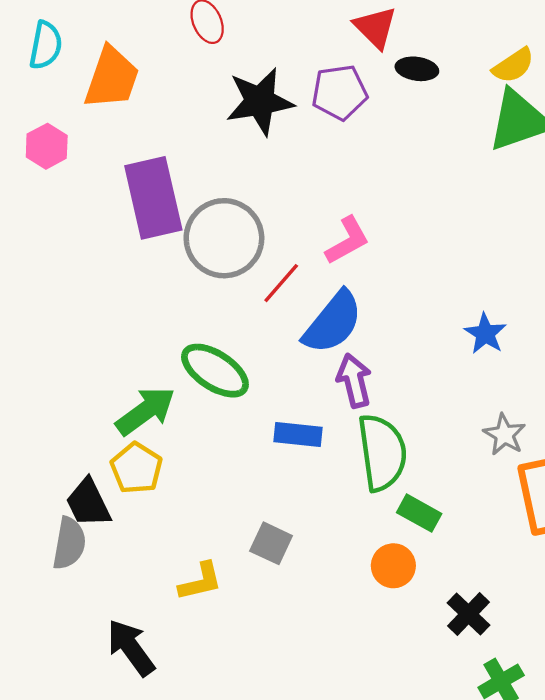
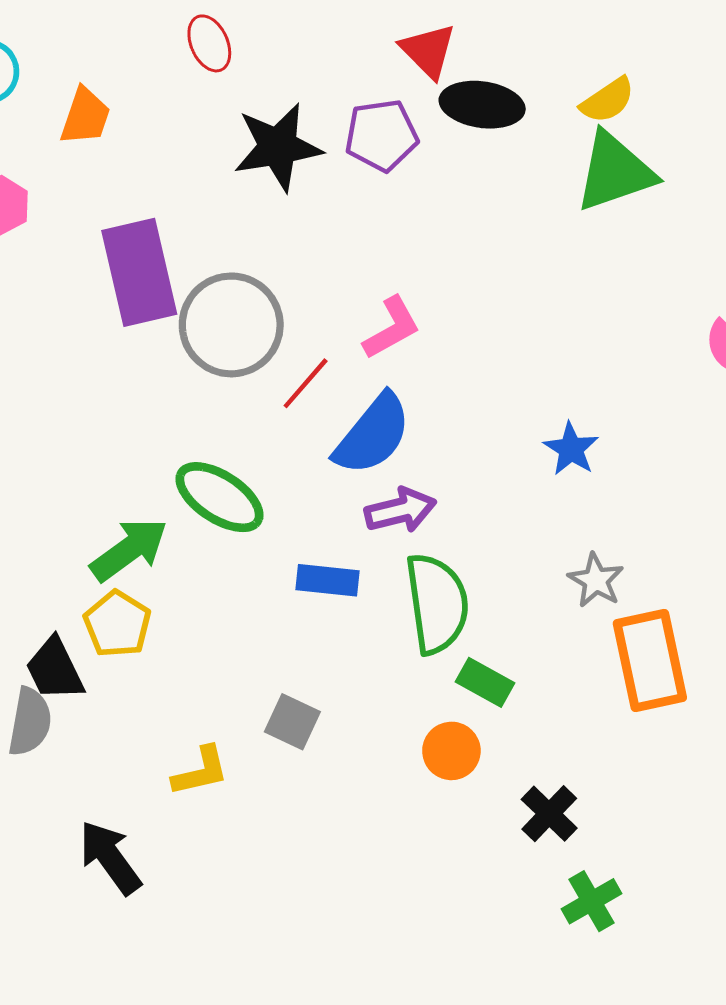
black ellipse: (417, 69) -> (482, 105), size x1.5
orange trapezoid: (112, 78) -> (85, 116), size x0.7
purple arrow: (354, 381) -> (400, 510), turned 90

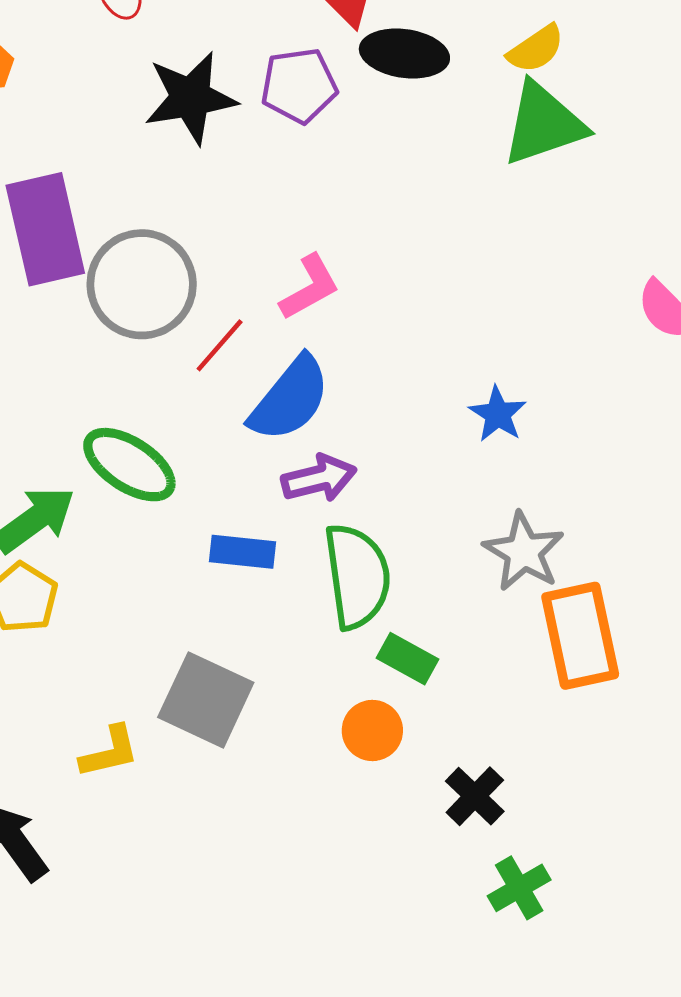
gray star: (596, 580) -> (524, 552), size x1.4
gray square: (292, 722) -> (206, 700), size x1.6

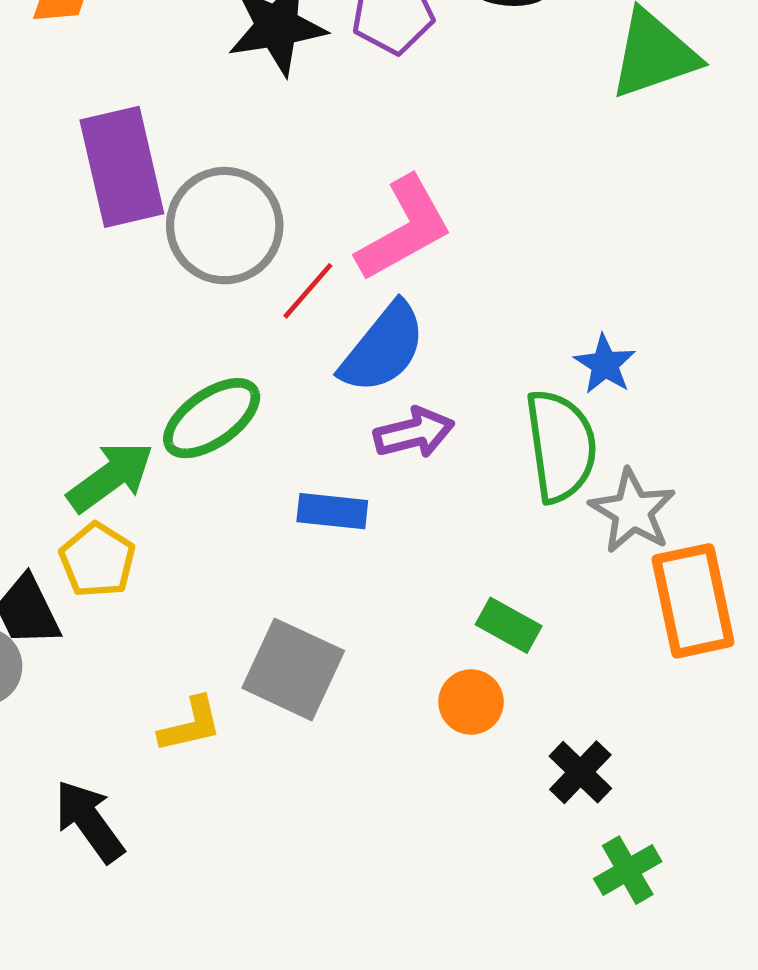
pink L-shape: (310, 287) -> (404, 229), size x1.5
green ellipse: (129, 465) -> (212, 418), turned -68
green semicircle: (357, 576) -> (561, 446), moved

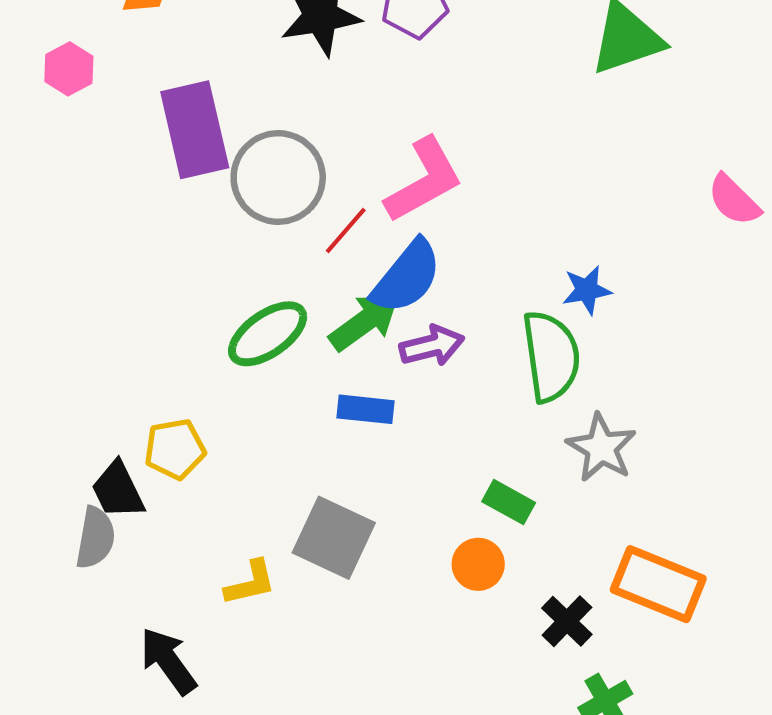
blue star: (605, 364) -> (587, 290), turned 30
green arrow: (110, 477) -> (364, 322), moved
gray star: (633, 511) -> (601, 448), moved
yellow pentagon: (97, 560) -> (175, 449), turned 30
orange rectangle: (693, 601) -> (658, 584), moved, turned -56

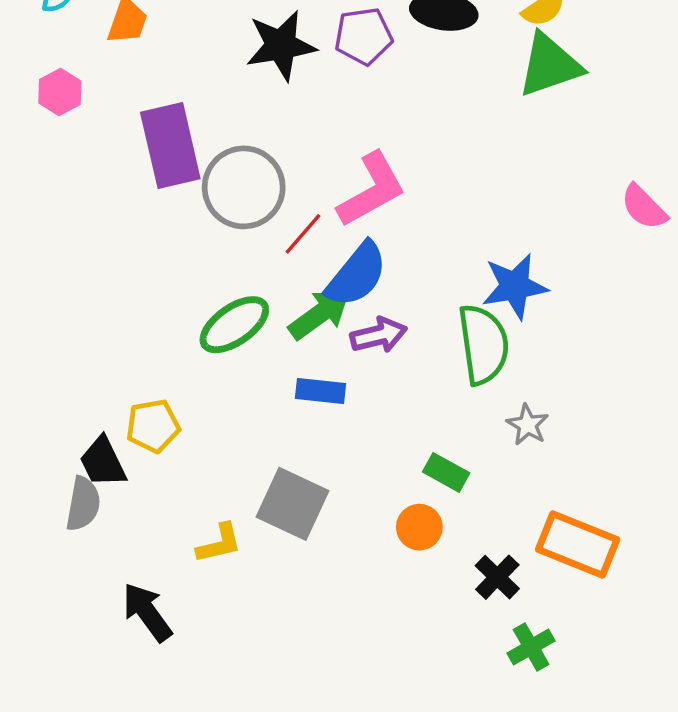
blue star: (587, 290) -> (515, 286), size x1.5
gray star: (601, 448) -> (528, 425), size x0.7

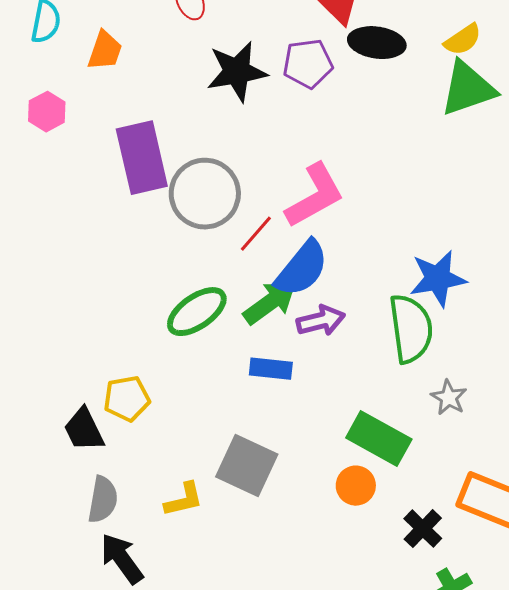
green rectangle: (446, 472) -> (379, 439), size x1.6
gray semicircle: (83, 504) -> (103, 500), moved

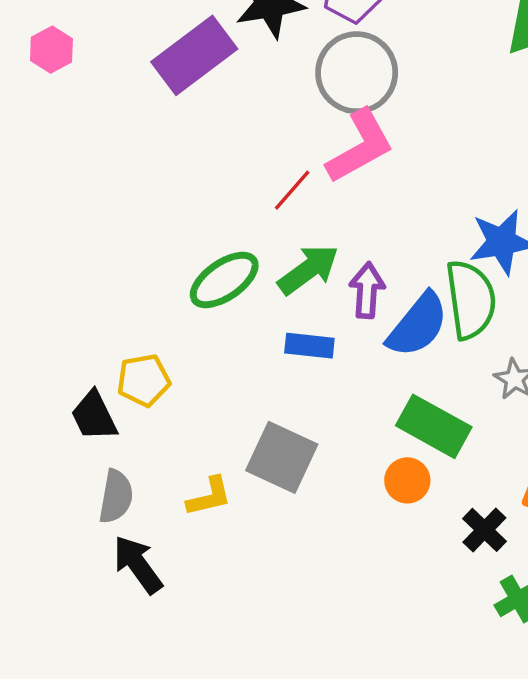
purple rectangle: (142, 158) -> (194, 55), moved, turned 66
gray circle: (205, 194) -> (357, 73), moved
blue semicircle: (302, 269) -> (418, 325), moved
purple arrow: (321, 321) -> (367, 290), turned -72

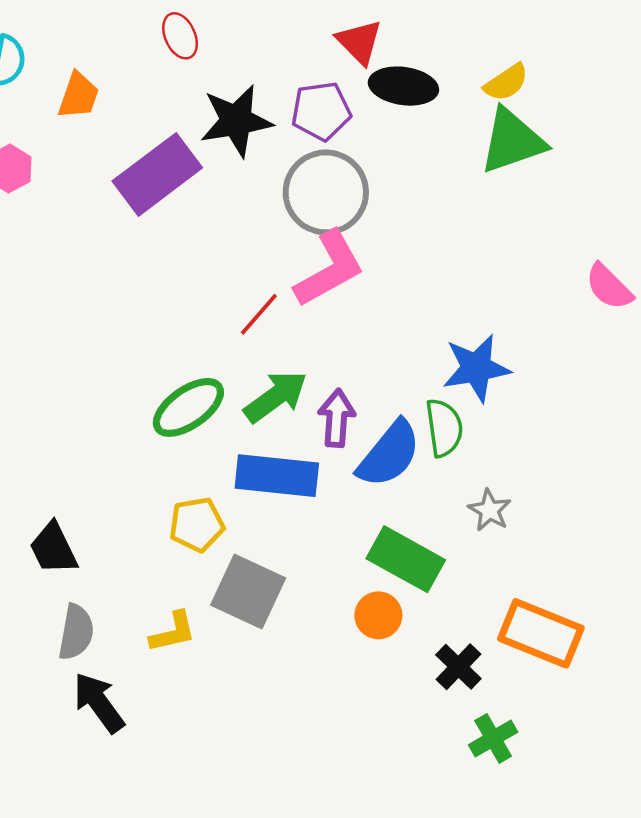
green semicircle: (471, 300) -> (444, 428), size x0.7
blue rectangle: (309, 346) -> (277, 476), size x1.6
yellow pentagon: (144, 380) -> (197, 525), moved

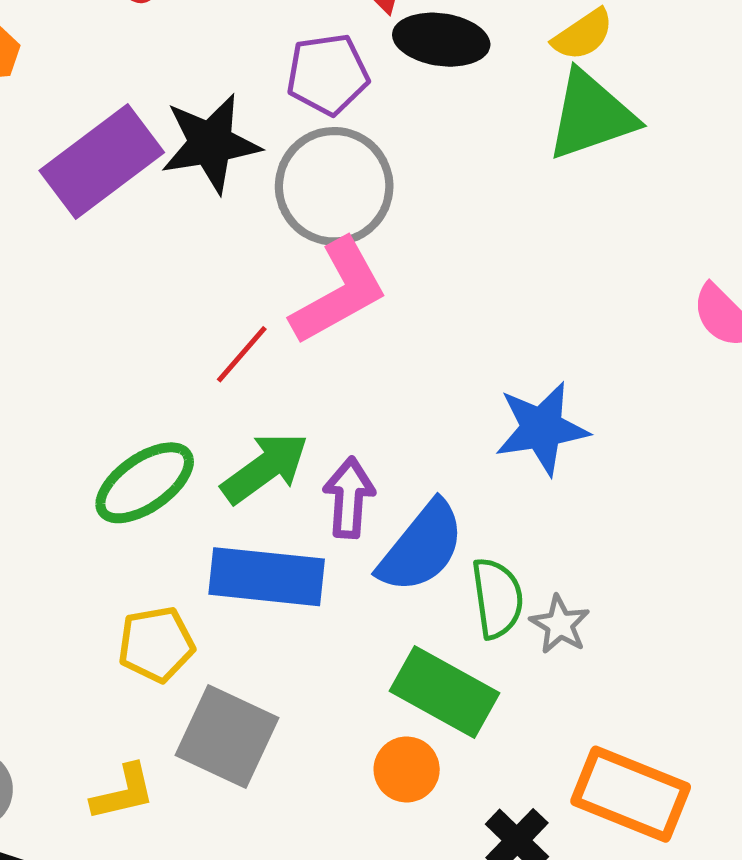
black star: (236, 121) -> (211, 143), moved
green semicircle: (444, 428) -> (497, 598), moved

